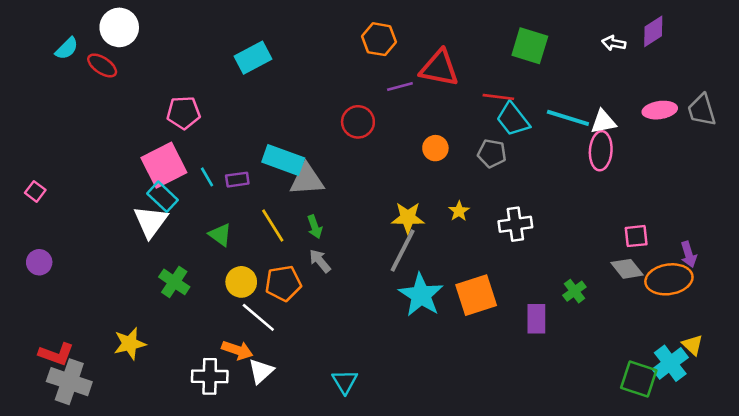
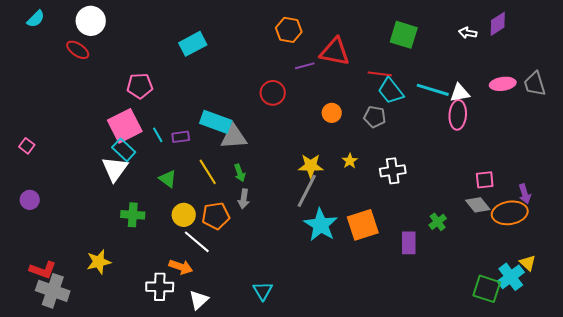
cyan semicircle: (67, 48) -> (36, 19), moved
gray arrow: (320, 261) -> (244, 199), turned -132
green cross: (174, 282) -> (133, 215), turned -30
white triangle: (261, 371) -> (199, 300), moved

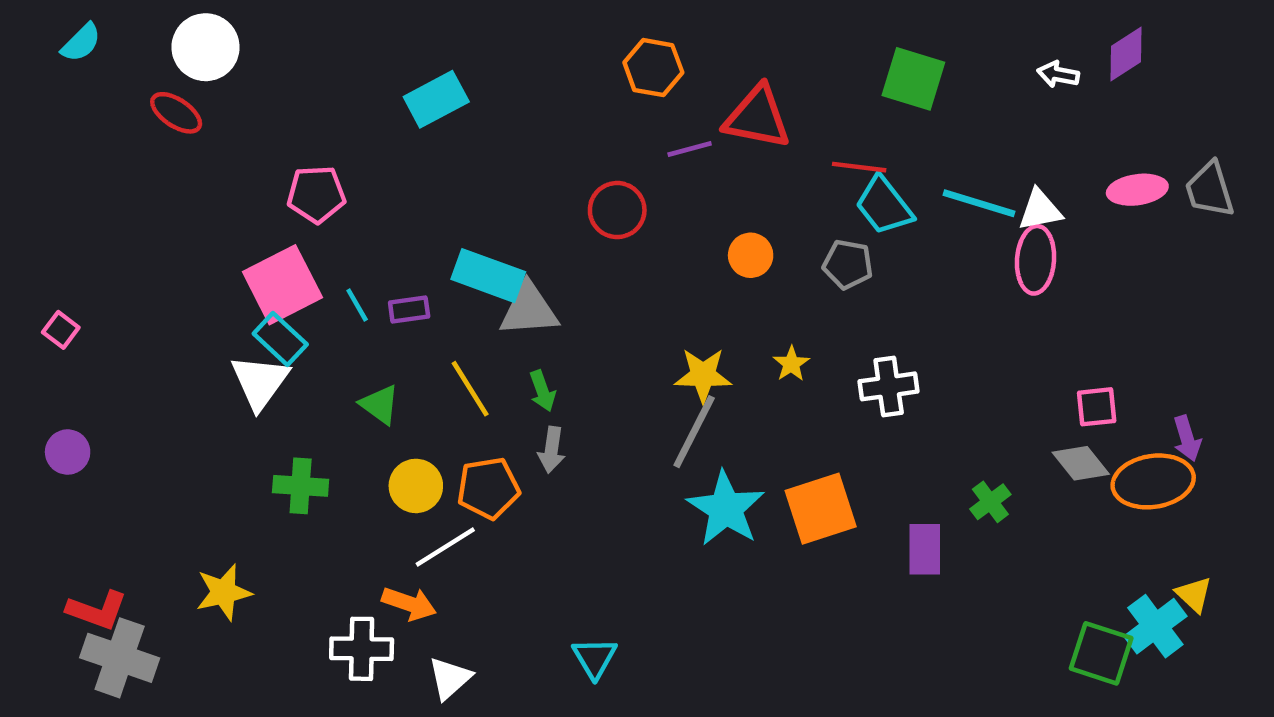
white line: (197, 242) -> (445, 547), turned -72

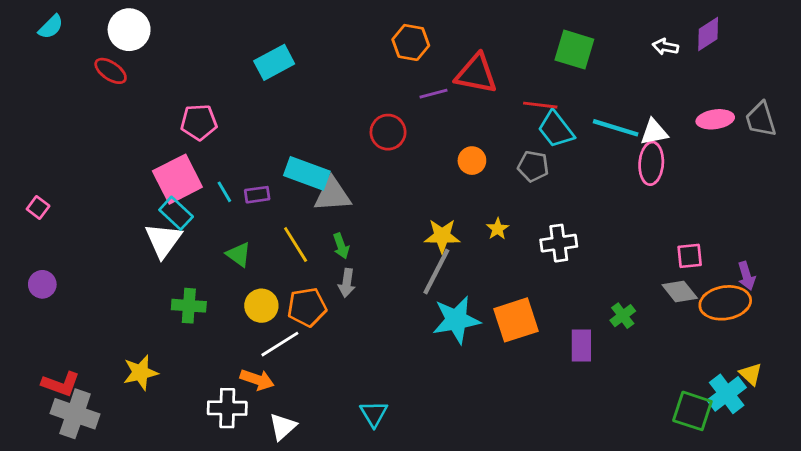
cyan star: (726, 509) -> (456, 320), turned 30

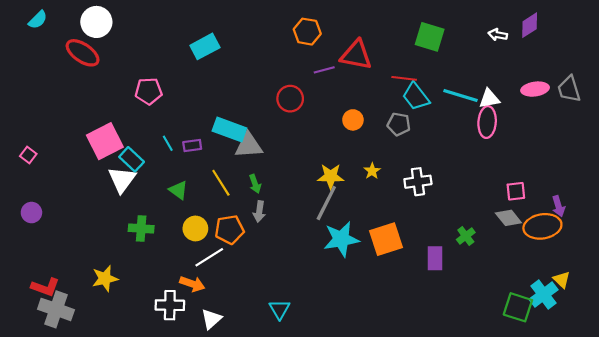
red ellipse: (111, 71) -> (83, 53), size x1.4
pink square: (177, 179) -> (105, 141), moved

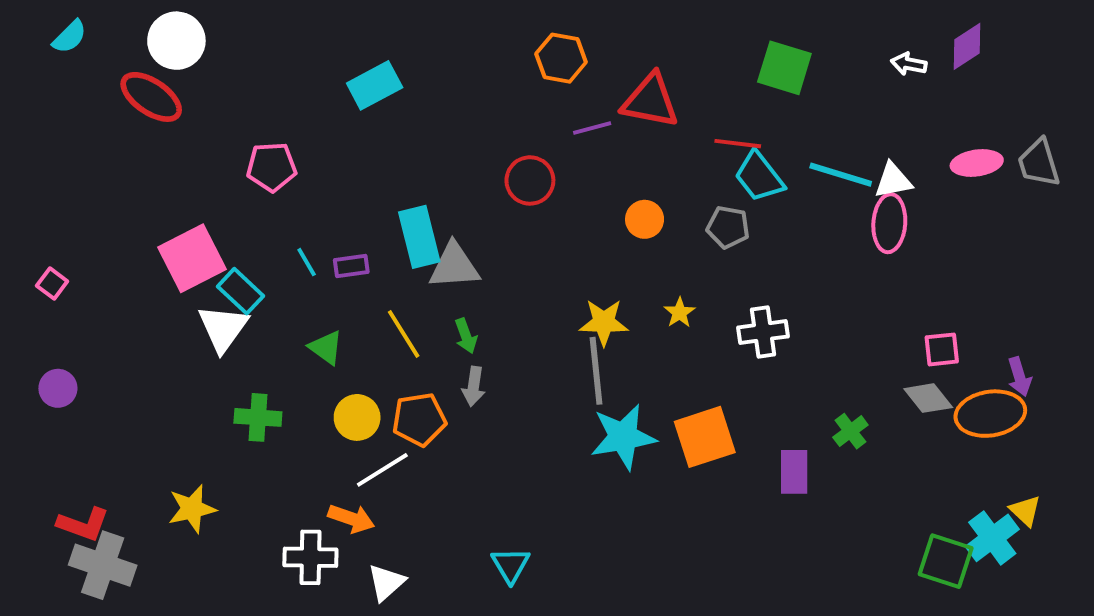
cyan rectangle: (229, 129) -> (419, 237), turned 56
gray line: (326, 203) -> (596, 371), turned -33

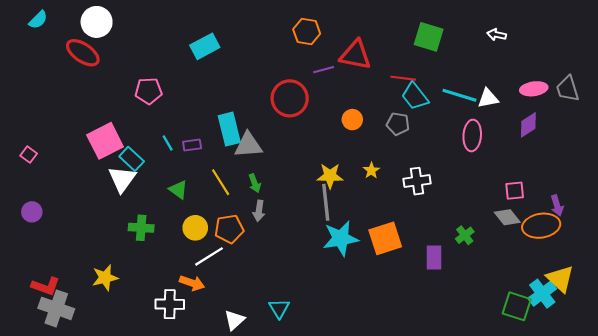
purple diamond: (967, 46) -> (528, 125), moved
red circle: (530, 180) -> (290, 98), size x1.4
pink ellipse: (889, 223) -> (472, 135), moved
yellow triangle: (1025, 511) -> (560, 279), size x1.6
white triangle: (386, 583) -> (235, 320), moved

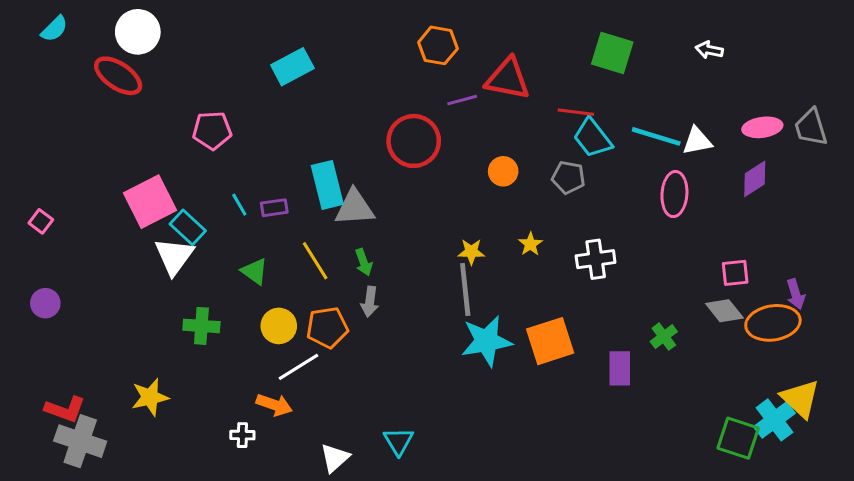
yellow star: (330, 176) -> (471, 252), size x0.7
white cross: (170, 304) -> (242, 435), size x0.6

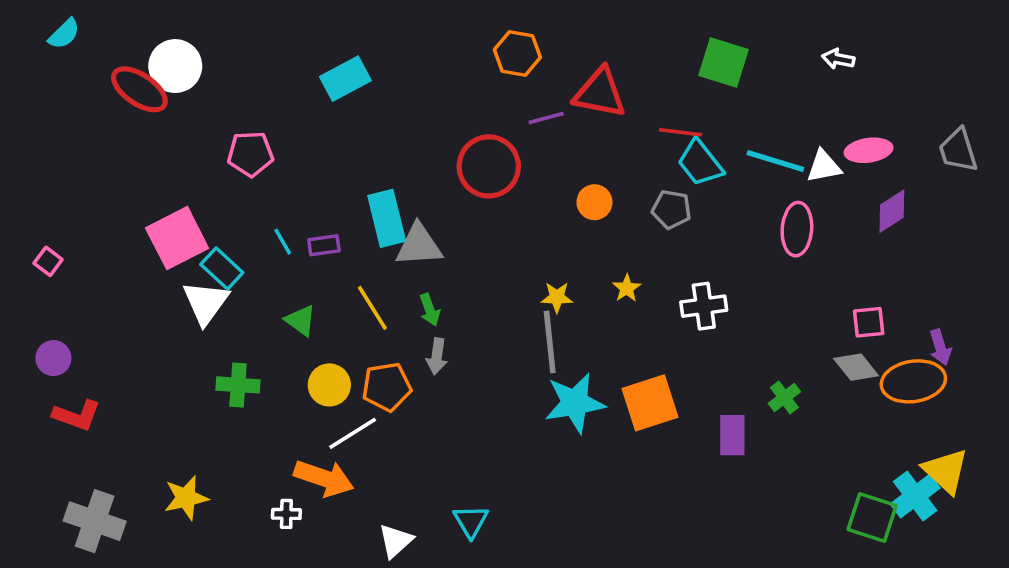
white circle: (138, 32) -> (175, 66), moved
pink ellipse: (762, 127) -> (869, 150), moved
yellow star: (150, 397) -> (186, 498), moved
orange arrow: (274, 405) -> (324, 478), size x1.4
red L-shape: (65, 409) -> (77, 415), moved

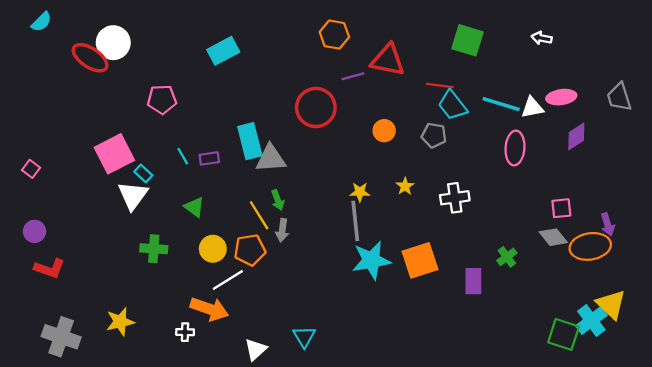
cyan rectangle: (222, 269) -> (143, 173), size x0.7
yellow line: (372, 308) -> (259, 215), moved

